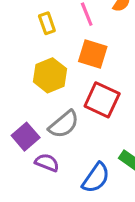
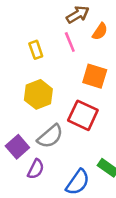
orange square: (93, 54) -> (95, 76), moved
purple semicircle: (47, 163) -> (36, 169), turned 96

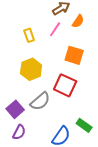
pink line: (70, 42) -> (55, 29), turned 56
purple semicircle: (36, 169) -> (19, 132), moved

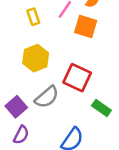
orange square: (74, 55) -> (86, 26), moved
green rectangle: (84, 125) -> (101, 108), moved

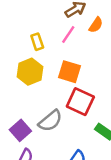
orange square: (86, 26) -> (69, 72), moved
yellow hexagon: (36, 58) -> (30, 72), moved

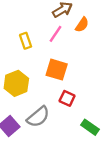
yellow hexagon: (30, 72) -> (16, 83), moved
red square: (80, 102) -> (67, 98), size x0.6

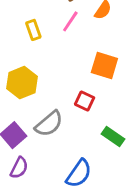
orange square: (57, 70) -> (104, 65), moved

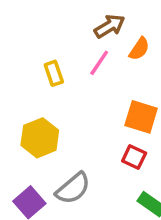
red square: (85, 101) -> (134, 157), moved

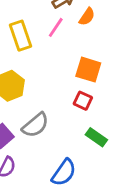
yellow rectangle: (54, 73) -> (21, 36), size x1.5

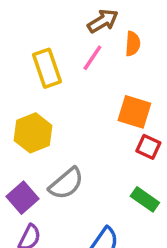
orange semicircle: (87, 17) -> (133, 44), turned -30
red square: (83, 101) -> (148, 147), moved

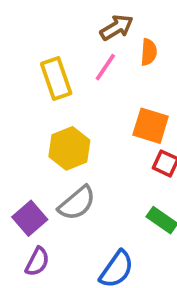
yellow hexagon: (33, 133) -> (69, 148), moved

